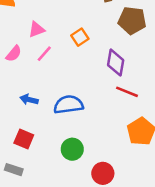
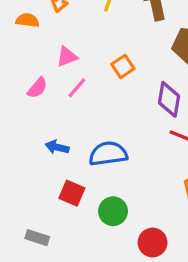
red square: (24, 139) -> (72, 193), moved

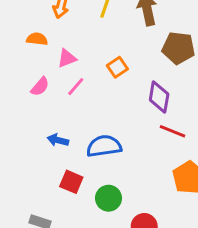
orange semicircle: (27, 20) -> (37, 39), moved

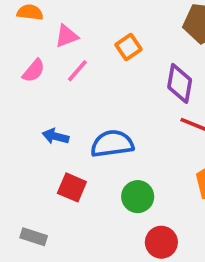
green circle: (108, 198) -> (138, 197), moved

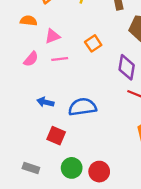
pink line: (77, 71) -> (60, 59), turned 42
green circle: (138, 197) -> (72, 168), moved
red circle: (161, 242) -> (99, 172), moved

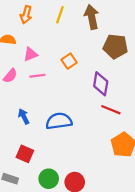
blue arrow: (45, 102) -> (24, 116), turned 49
red square: (56, 136) -> (25, 154), moved

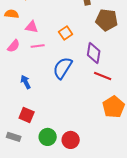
pink triangle: (31, 54) -> (32, 27), turned 32
blue semicircle: (59, 121) -> (63, 68), moved, turned -50

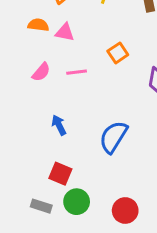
pink triangle: (32, 27) -> (65, 32), moved
blue semicircle: (63, 68) -> (113, 137), moved
green circle: (48, 137) -> (77, 202), moved

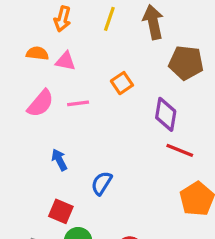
pink semicircle: (41, 72) -> (41, 103), size x1.4
blue semicircle: (113, 137) -> (102, 183), moved, size x0.7

